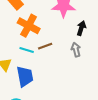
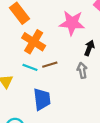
blue trapezoid: (25, 76) -> (42, 99), moved

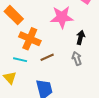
cyan line: (30, 67) -> (20, 60), moved

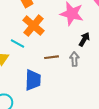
brown line: (47, 57) -> (52, 57), moved

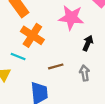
gray arrow: (74, 59) -> (85, 73), moved

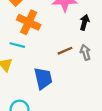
brown line: (56, 66) -> (65, 51), moved

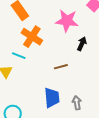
gray arrow: (85, 52) -> (77, 103), moved
blue trapezoid: (43, 78) -> (52, 98), moved

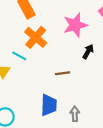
pink star: (67, 21) -> (75, 25), turned -30

